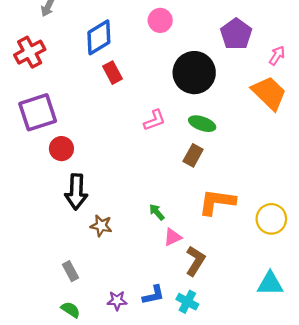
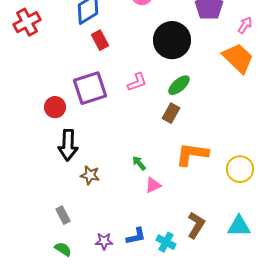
purple square: (38, 112) -> (90, 88), moved
green ellipse: (202, 124) -> (179, 85), turned -60
brown L-shape: (195, 261) -> (196, 225), moved

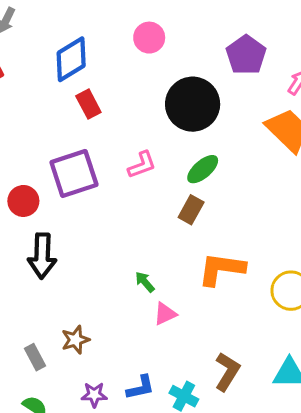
brown star: (90, 175) -> (75, 340), moved, turned -30

